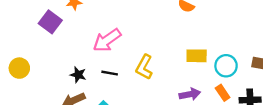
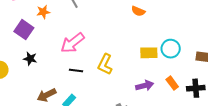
cyan circle: (226, 66) -> (171, 49), moved
black star: (78, 75) -> (30, 59), moved

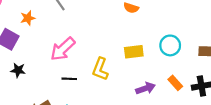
yellow rectangle: (149, 53) -> (134, 52), moved

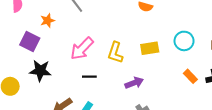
yellow L-shape: (100, 69) -> (115, 53), moved
black star: (18, 70) -> (40, 71), size x1.5
purple arrow: (146, 88) -> (134, 83), moved

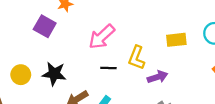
yellow L-shape: (115, 53) -> (137, 58), moved
black star: (40, 71) -> (54, 74), moved

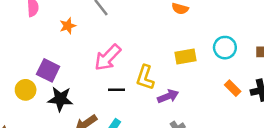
purple square: (45, 26) -> (48, 70), moved
yellow circle: (21, 75) -> (26, 90), moved

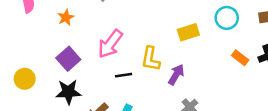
purple square: (48, 70) -> (68, 59), moved, turned 30
yellow circle: (26, 90) -> (25, 79), moved
purple arrow: (168, 96) -> (176, 75), turned -30

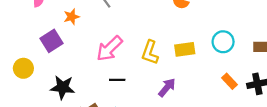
purple square: (68, 59) -> (52, 41), moved
yellow L-shape: (151, 59) -> (150, 52), moved

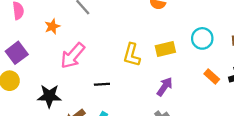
purple square: (52, 41) -> (17, 53), moved
pink arrow: (109, 48) -> (73, 56), moved
purple arrow: (167, 87) -> (165, 87), moved

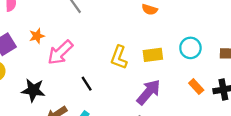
orange star: (52, 26) -> (37, 36), moved
black line: (102, 84) -> (87, 84), turned 56
purple arrow: (165, 87) -> (149, 92), size x1.4

